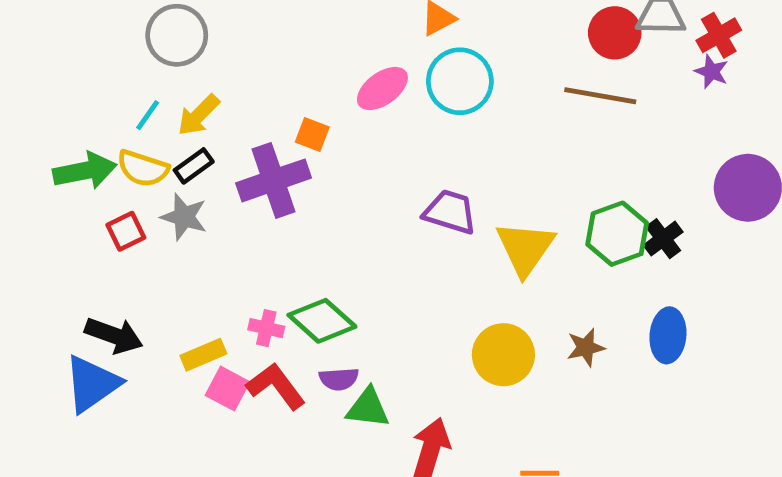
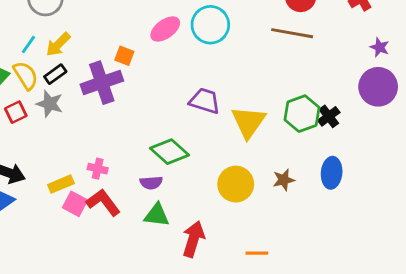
purple star: (712, 72) -> (380, 47), moved
yellow semicircle: (143, 168) -> (26, 76), turned -140
green diamond: (322, 321) -> (169, 152), moved
purple semicircle: (339, 379) -> (151, 183), moved

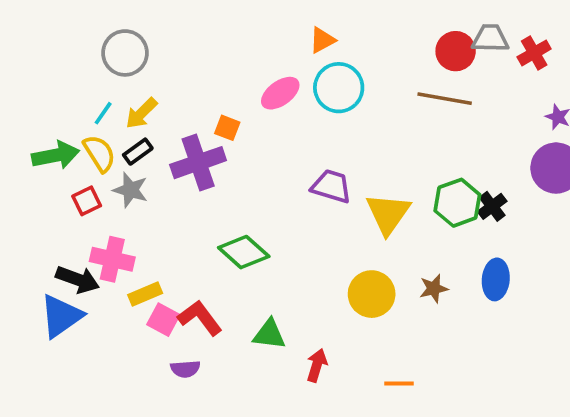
green diamond: (169, 152) -> (244, 252), moved
pink cross: (98, 169) -> (112, 259), moved, size x1.6
purple semicircle: (151, 183) -> (185, 369), moved
red arrow: (193, 239) -> (317, 365), size x0.7

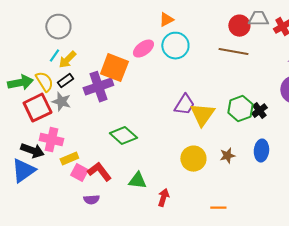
cyan line: (103, 113) -> (54, 56), moved
orange square: (227, 128) -> (114, 68), size x2.0
purple trapezoid: (331, 186) -> (184, 105), moved, turned 105
red square: (87, 201) -> (37, 108), size x1.8
orange line: (399, 384) -> (218, 208), moved

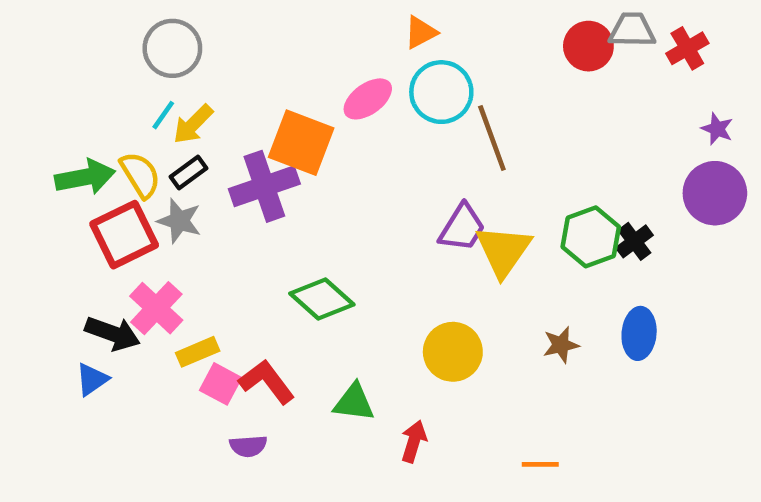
brown line: (233, 52) -> (492, 138), moved, turned 60
pink cross: (51, 140) -> (156, 308), turned 30
yellow circle: (193, 159) -> (453, 352), moved
blue triangle: (23, 171) -> (92, 379), size x0.6

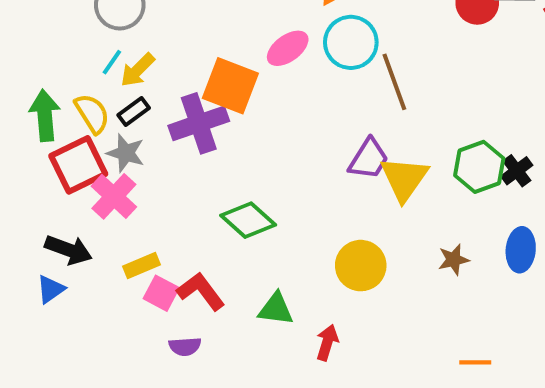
green arrow: (85, 177) -> (45, 115), turned -84
pink cross: (156, 308) -> (114, 196), moved
orange line: (540, 464) -> (475, 362), moved

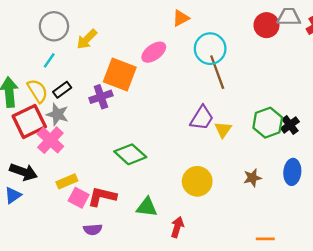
cyan circle: (351, 42) -> (210, 49), moved
yellow arrow: (138, 70) -> (87, 39), moved
purple cross: (199, 123) -> (101, 97), size x0.7
yellow triangle: (404, 179) -> (223, 130), size x0.6
red L-shape: (201, 291) -> (102, 197), turned -40

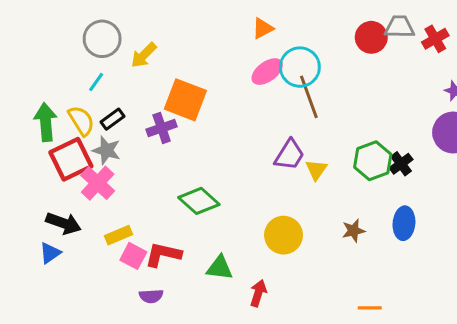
pink ellipse: (154, 52) -> (267, 72), moved

